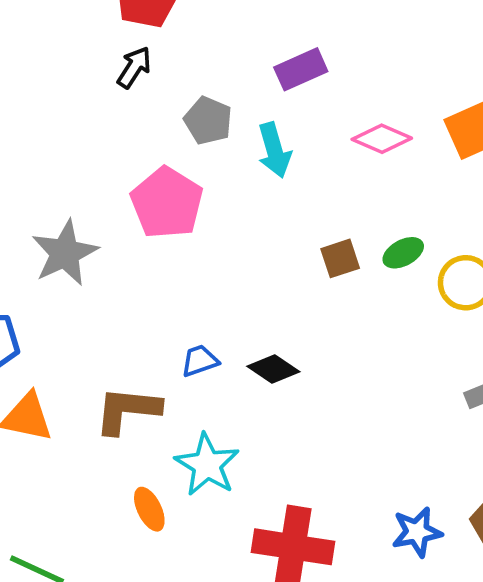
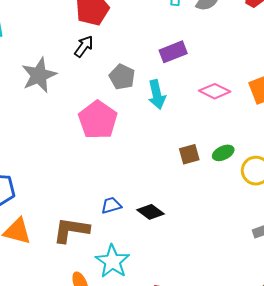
gray star: (65, 253) -> (39, 75), moved

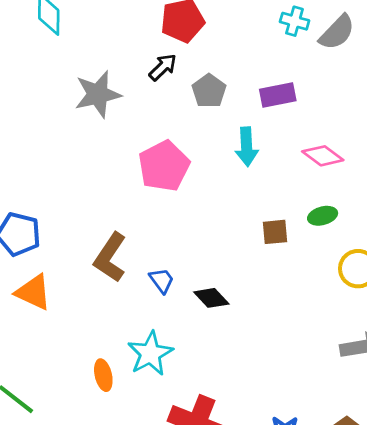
gray pentagon: (122, 77) -> (209, 91), moved
green ellipse: (223, 153) -> (323, 216), moved
blue trapezoid: (111, 205) -> (162, 280), turned 60
brown L-shape: (71, 230) -> (110, 257), moved, turned -75

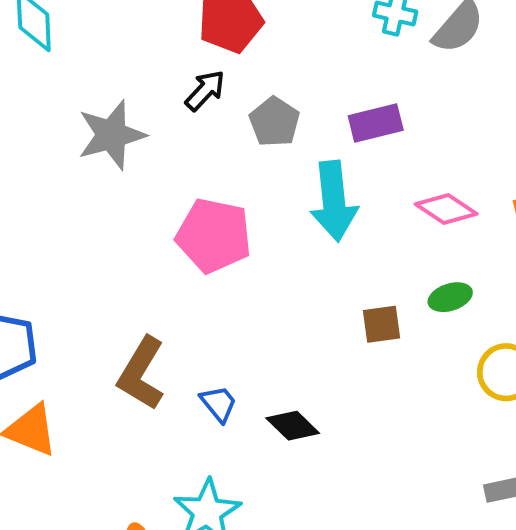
cyan arrow: (247, 147) -> (334, 201), size x1.4
pink pentagon: (164, 166) -> (214, 236), turned -30

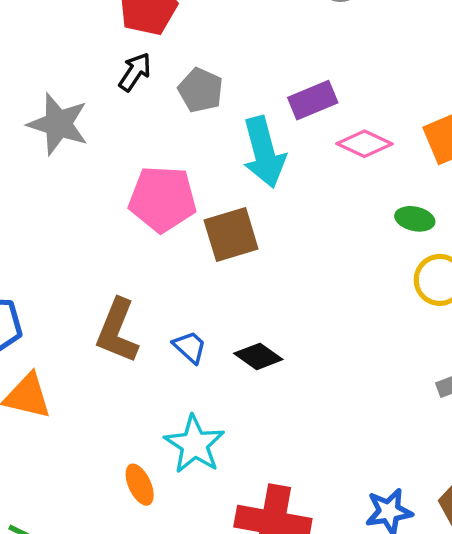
purple rectangle: (376, 123) -> (313, 100), moved
gray star: (111, 135) -> (58, 124), turned -30
green ellipse: (450, 297) -> (415, 219), moved, turned 39
brown square: (382, 324) -> (231, 235), moved, size x1.5

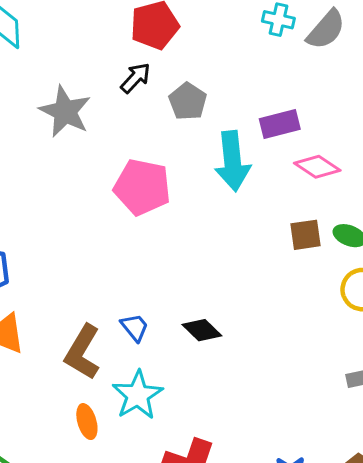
brown square: (231, 235) -> (305, 235), moved, size x0.7
brown L-shape: (117, 331) -> (83, 352), moved
blue trapezoid: (190, 347) -> (135, 327), moved

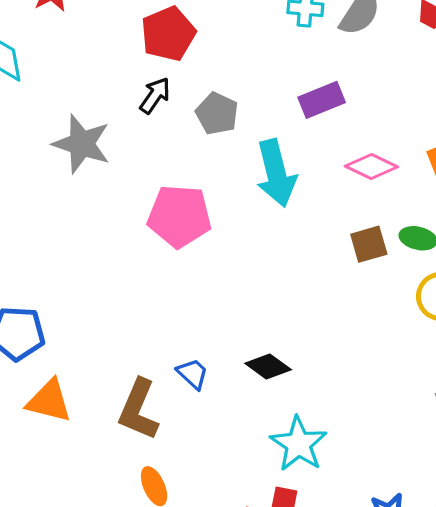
purple rectangle: (280, 124) -> (322, 100), moved
cyan star: (138, 395) -> (299, 444), moved

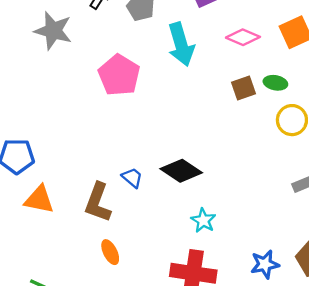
pink pentagon: (179, 216) -> (119, 75), turned 30
black diamond: (268, 366) -> (181, 171), size x1.4
cyan star: (299, 444) -> (203, 220), size x0.7

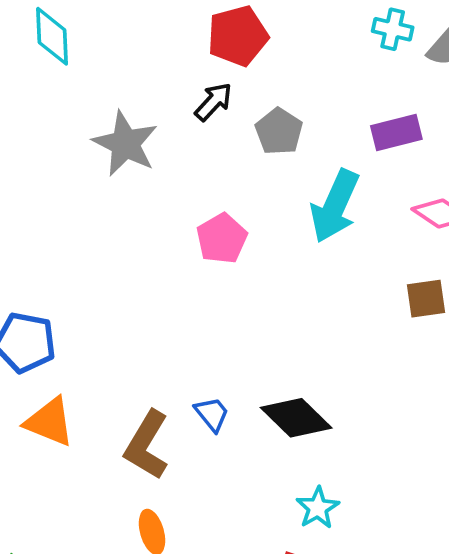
cyan arrow: (181, 44) -> (335, 206), turned 30
pink pentagon: (119, 75) -> (222, 238), size x0.7

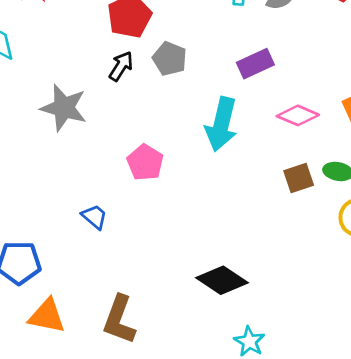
gray pentagon: (279, 131) -> (170, 59), moved
blue trapezoid: (212, 414) -> (94, 217), moved

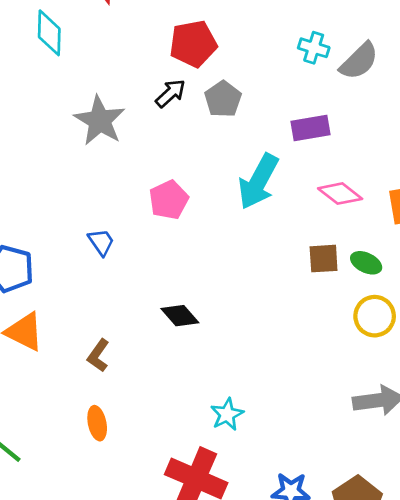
black diamond: (222, 280) -> (180, 316), moved, size x0.7
brown L-shape: (119, 320) -> (98, 356), size x0.6

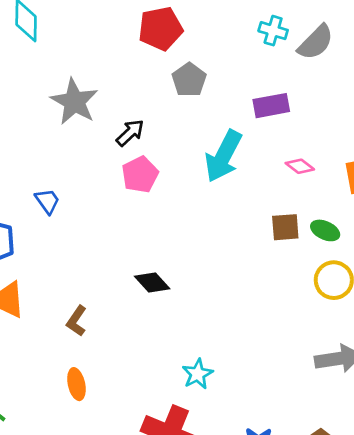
black arrow: (171, 93) -> (130, 133), moved
pink diamond: (340, 194) -> (300, 166), size x0.7
blue trapezoid: (101, 242) -> (47, 201), moved

